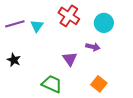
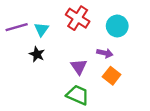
black star: (14, 60) -> (37, 54), moved
green trapezoid: (52, 84) -> (78, 95), moved
orange square: (99, 84) -> (112, 76), moved

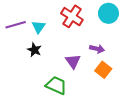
cyan circle: (117, 26) -> (108, 13), moved
green trapezoid: (78, 95) -> (56, 85), moved

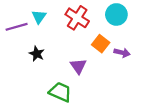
cyan triangle: (39, 27) -> (39, 17), moved
purple arrow: (97, 49) -> (122, 53), moved
orange square: (103, 70) -> (101, 44), moved

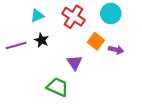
cyan triangle: (39, 17) -> (37, 16), turned 32
purple line: (17, 27) -> (16, 46), moved
black star: (37, 54) -> (42, 40), moved

